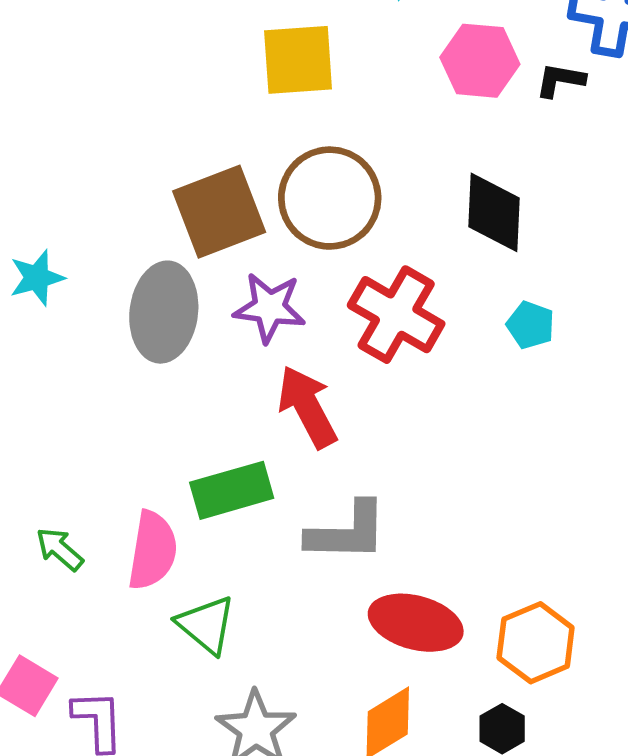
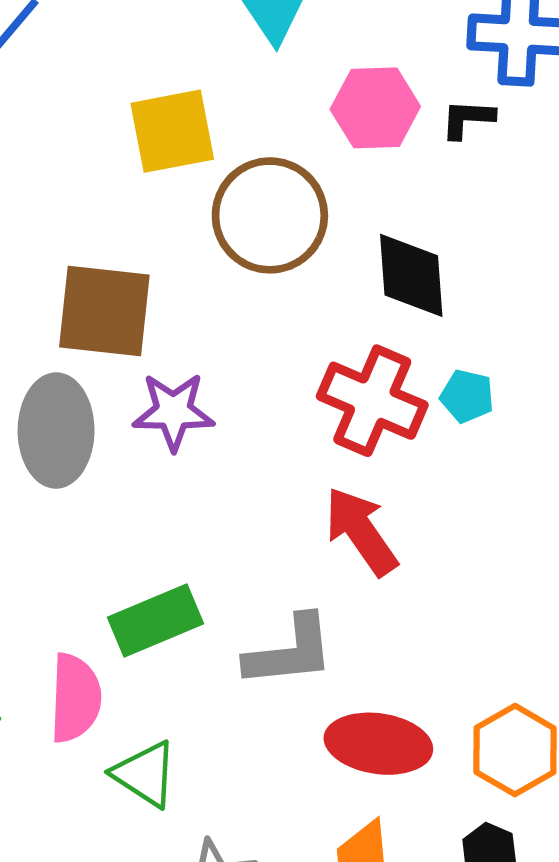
brown circle: (330, 198) -> (270, 215), moved
brown square: (219, 212) -> (104, 311), turned 34
red cross: (396, 315) -> (372, 401), moved
red arrow: (307, 407) -> (361, 531), moved

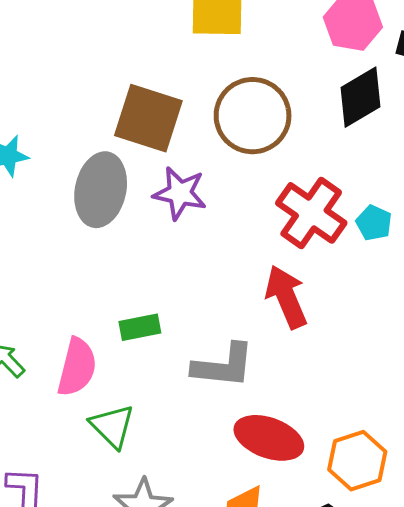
brown circle: (270, 215) -> (253, 116), moved
black diamond: (411, 275) -> (361, 97), moved, turned 52
green rectangle: (155, 620) -> (140, 327), size x0.7

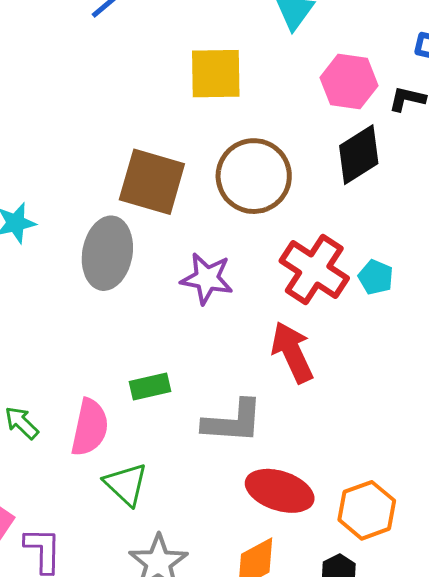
purple star: (180, 193) -> (207, 278), moved

